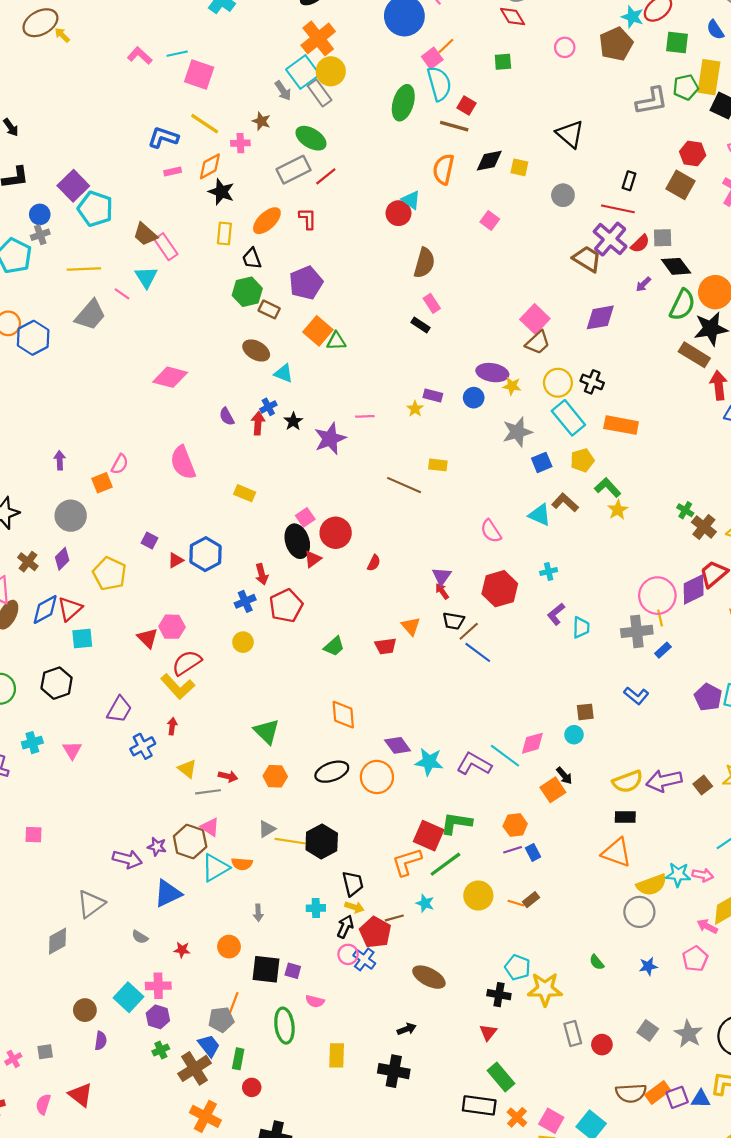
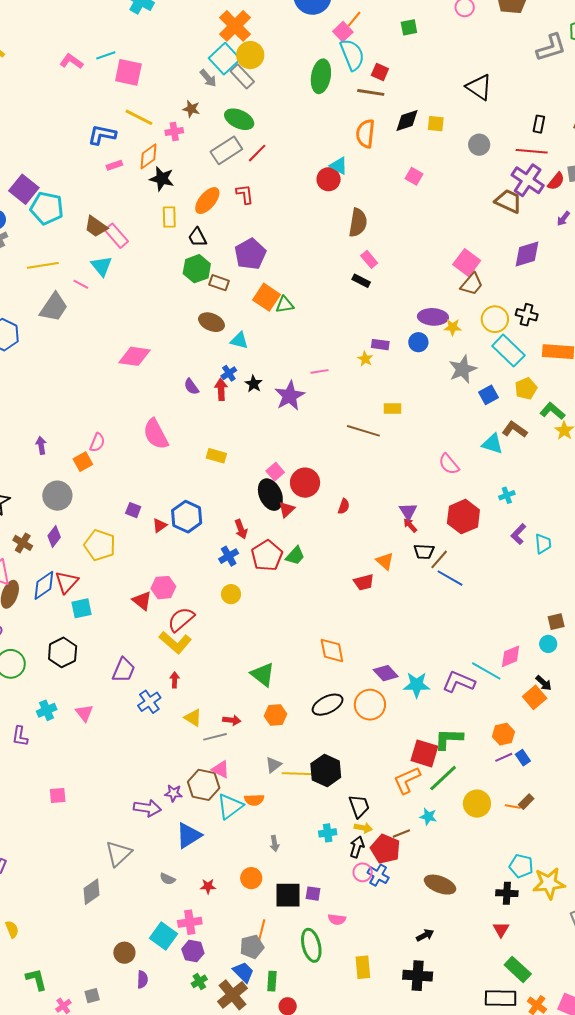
green trapezoid: (334, 646) -> (295, 556), moved

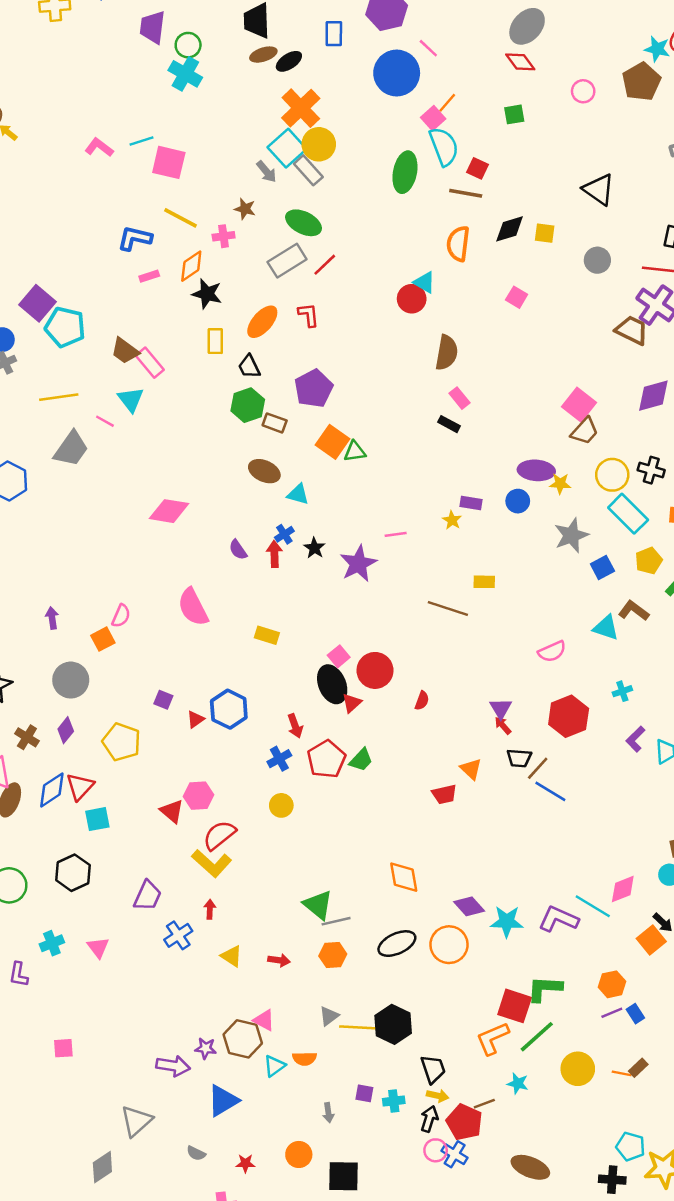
pink semicircle: (449, 464) -> (552, 651), turned -75
gray line: (215, 737) -> (336, 921), moved
cyan triangle: (230, 806) -> (274, 1066), size x0.7
purple square: (313, 894) -> (364, 1093), moved

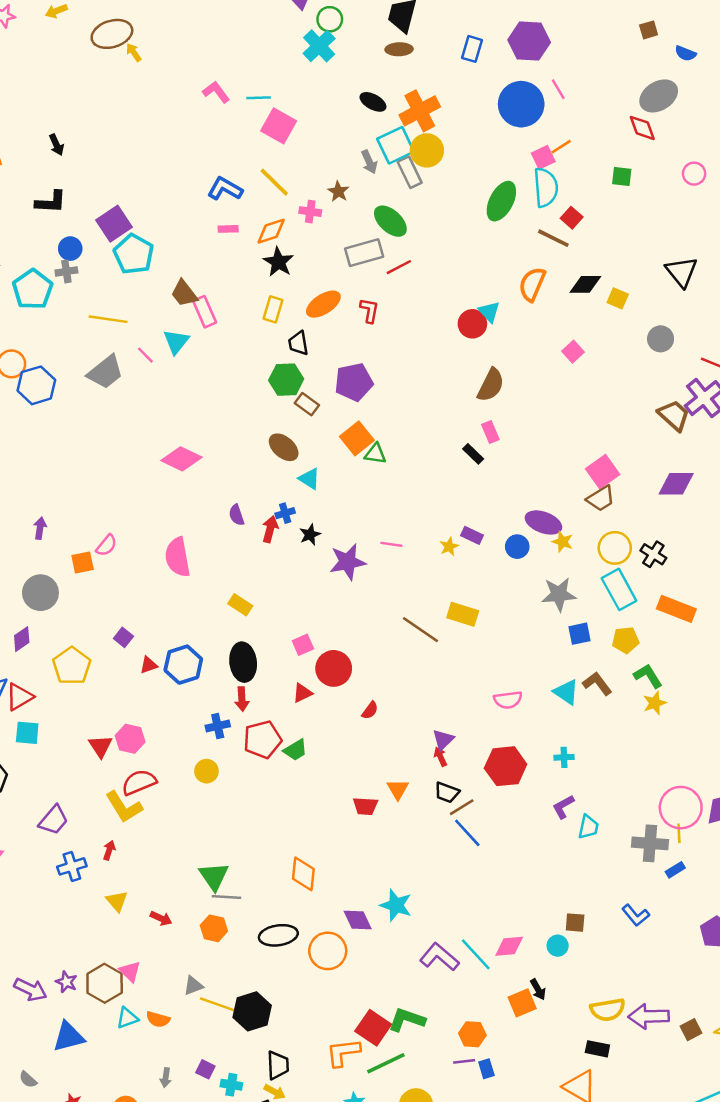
black ellipse: (289, 61) -> (373, 102), moved, turned 45
yellow rectangle: (484, 582) -> (463, 614), size x1.4
black ellipse: (332, 684) -> (243, 662), moved
cyan star: (507, 922) -> (396, 905), moved

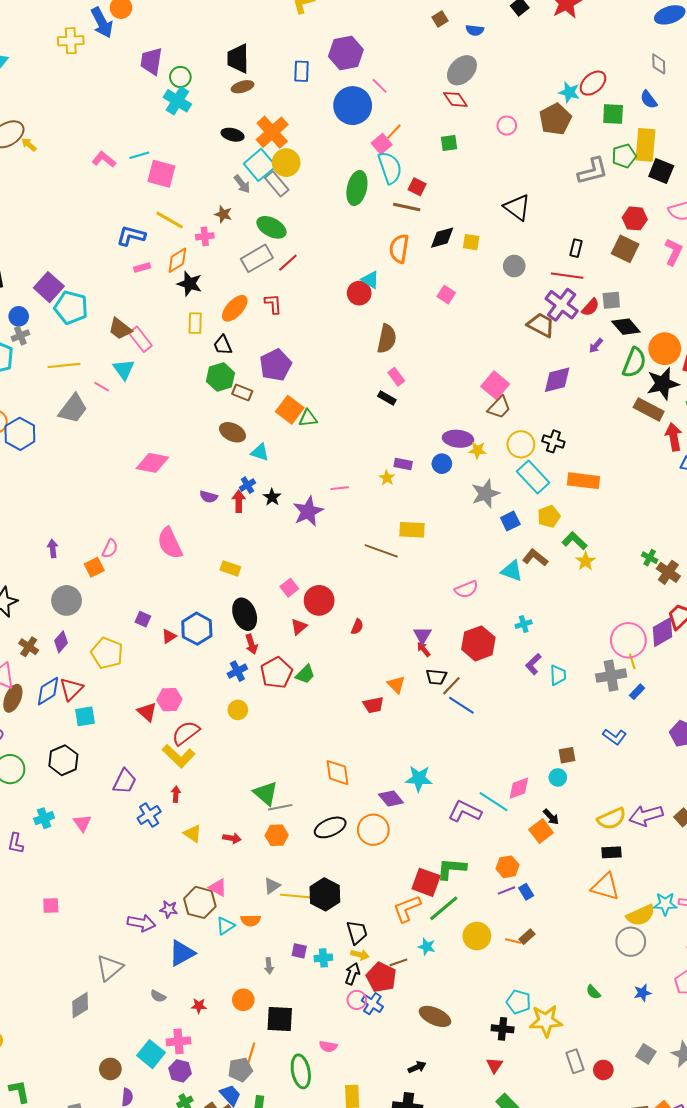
purple semicircle: (237, 515) -> (209, 497), turned -42

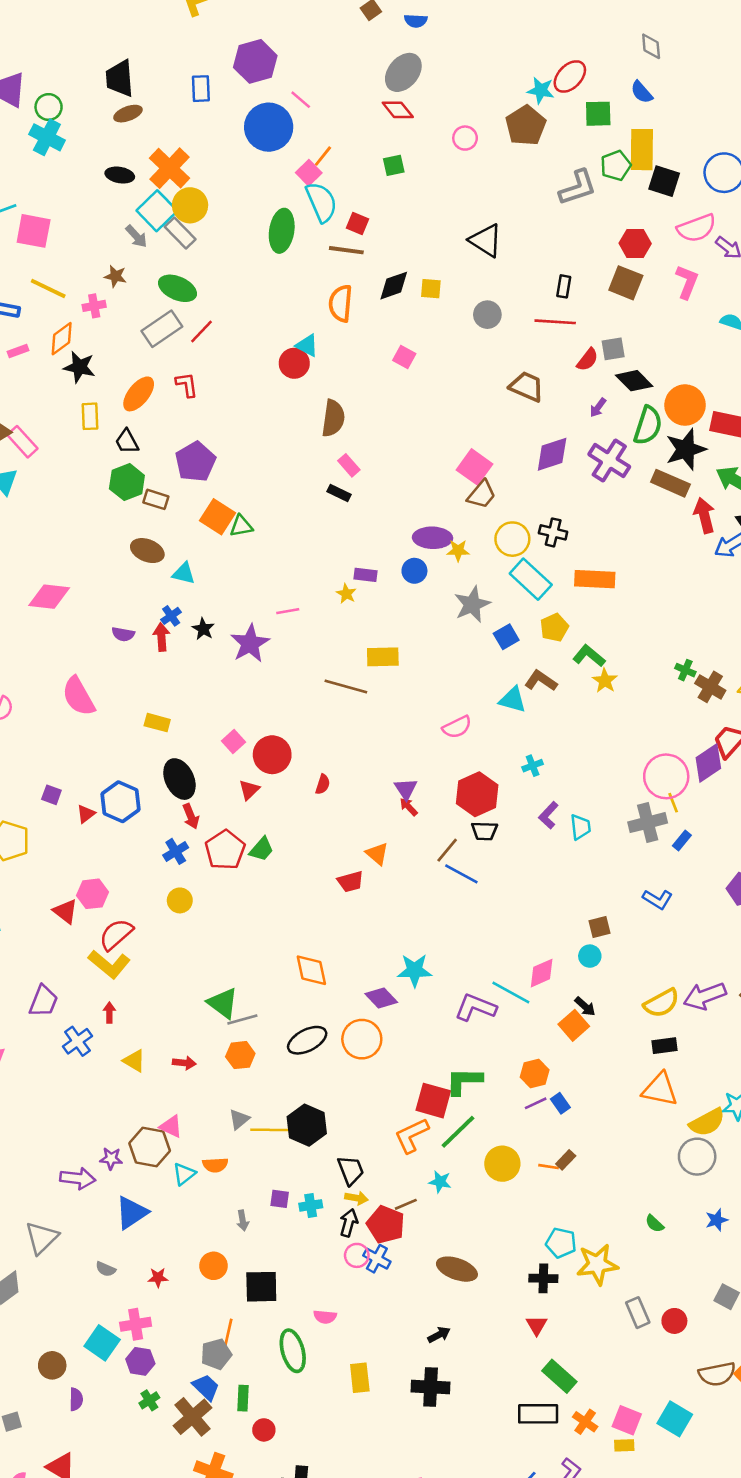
purple cross: (562, 305) -> (609, 461), moved
black trapezoid: (436, 677) -> (484, 831), moved

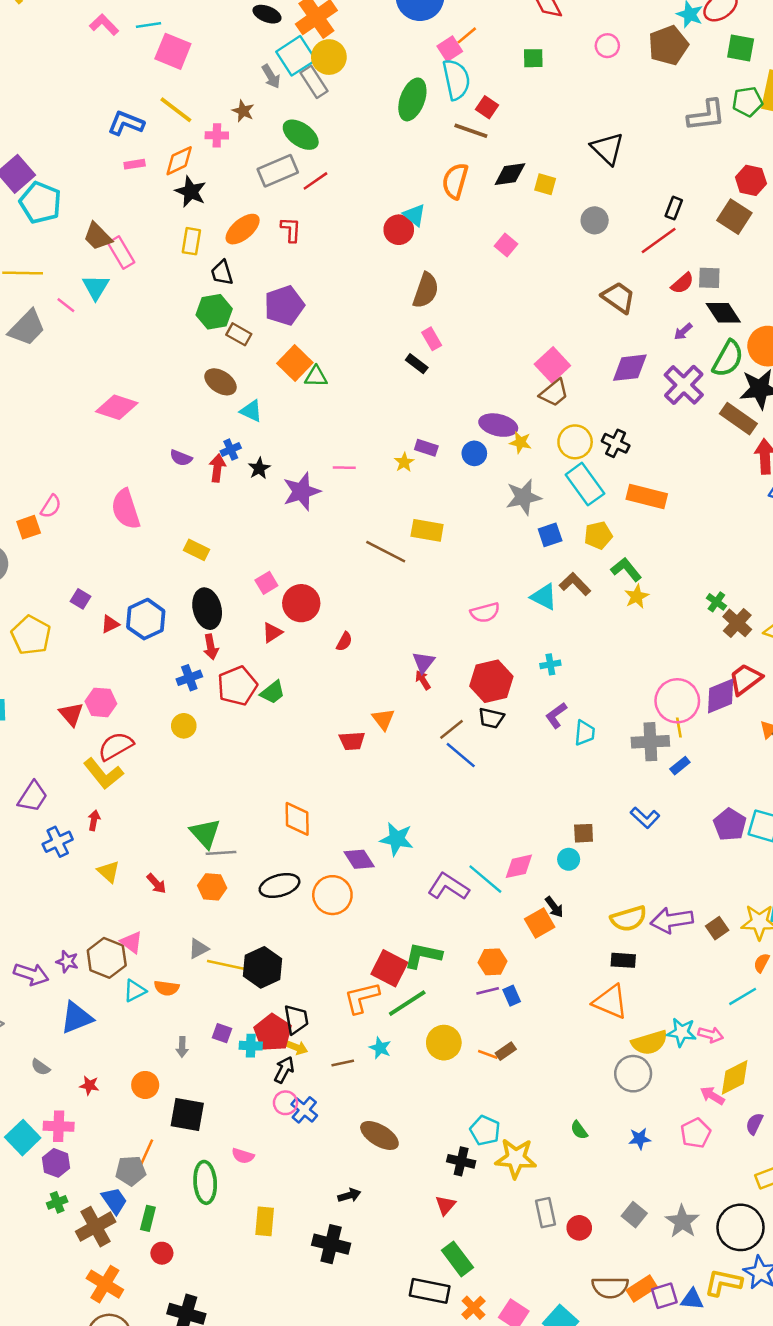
red line: (555, 322) -> (659, 241), turned -51
red arrow: (184, 1063) -> (156, 884), turned 30
red pentagon: (386, 1225) -> (273, 1033), moved

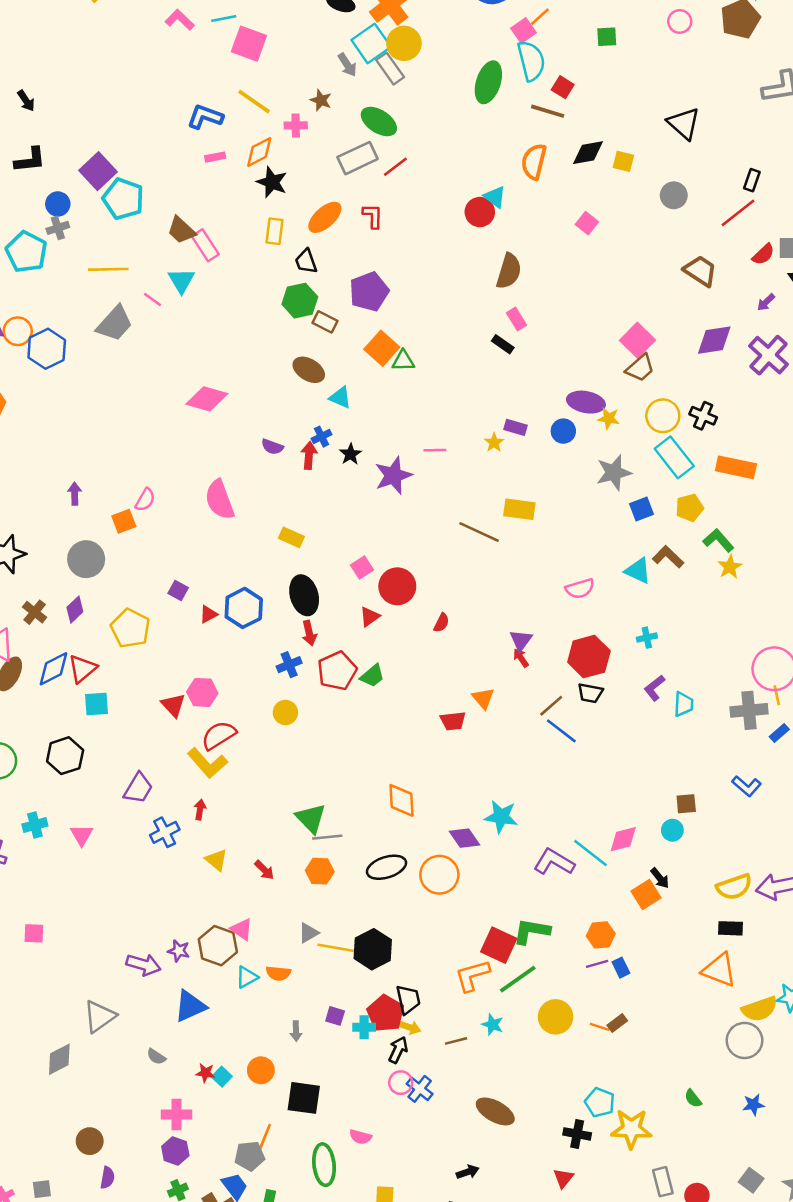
cyan square: (23, 1138) -> (222, 1077), moved, size x0.6

